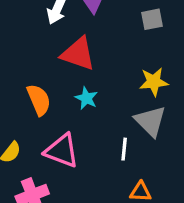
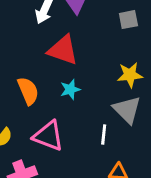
cyan star: (86, 98) -> (70, 89), turned 30

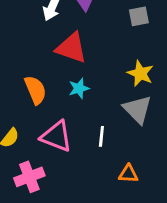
yellow star: (130, 75) -> (140, 73), turned 30
white line: (104, 134) -> (101, 136), moved

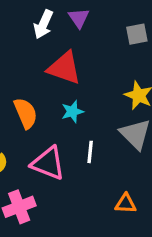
white line: (101, 136) -> (90, 152), moved

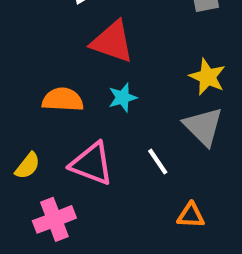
orange semicircle: (26, 113) -> (63, 100), turned -64
white line: (90, 152) -> (158, 162), moved, turned -40

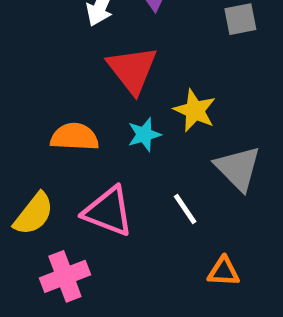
red triangle: (112, 42) -> (132, 70), turned 33
yellow star: (207, 77) -> (195, 110), moved
yellow semicircle: (28, 166) -> (34, 214), size x1.4

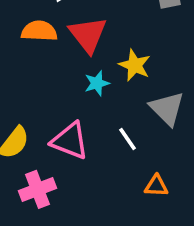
orange semicircle: (75, 137) -> (39, 31), moved

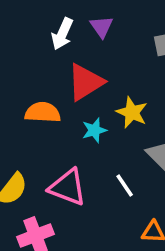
orange semicircle: (39, 31) -> (43, 112), moved
red triangle: (88, 35) -> (85, 82), turned 36

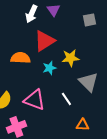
yellow star: (132, 112) -> (70, 58), turned -30

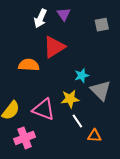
yellow star: (70, 58) -> (70, 99), moved
cyan star: (49, 68) -> (82, 76), moved
white line: (66, 99) -> (77, 121), moved

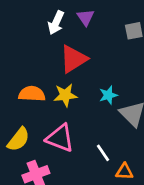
orange semicircle: (29, 65) -> (32, 94), moved
yellow star: (70, 99) -> (65, 95), moved

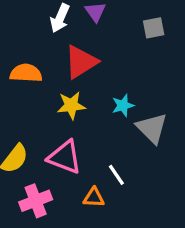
orange semicircle: (32, 94) -> (26, 73), moved
orange triangle: (124, 172) -> (94, 198), moved

